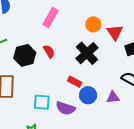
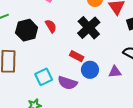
cyan square: (42, 102) -> (44, 77), turned -30

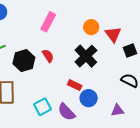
purple triangle: (115, 72) -> (117, 110), moved
purple semicircle: (67, 83) -> (66, 112), turned 30

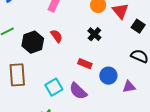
black square: (130, 50) -> (138, 26), turned -32
black cross: (86, 56) -> (94, 34), size x0.6
blue circle: (89, 98) -> (108, 76), moved

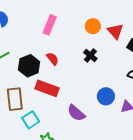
red rectangle: (85, 64) -> (47, 88), moved, size x1.6
cyan square: (54, 87) -> (31, 120), moved

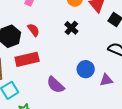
red rectangle: (47, 88) -> (27, 59), turned -35

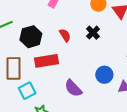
red semicircle: (33, 30) -> (65, 35), moved

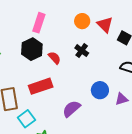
black hexagon: (31, 37) -> (32, 49), moved
purple semicircle: (73, 88) -> (71, 109), turned 102

